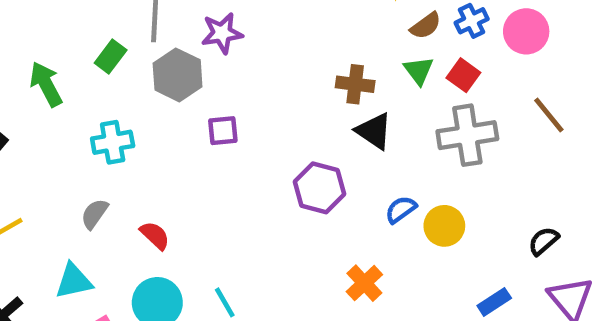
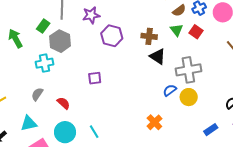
gray hexagon: (178, 75) -> (60, 41), moved
purple square: (223, 131) -> (95, 78), moved
gray cross: (467, 135) -> (188, 70), moved
purple hexagon: (320, 188) -> (112, 36), moved

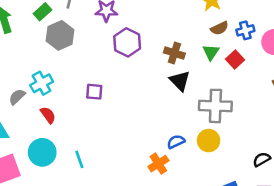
cyan cross: (45, 63) -> (42, 83), moved, turned -30
blue semicircle: (170, 90) -> (176, 142), moved

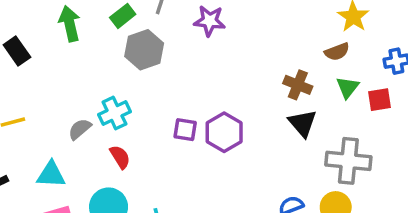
brown semicircle: (219, 28) -> (337, 52), moved
purple hexagon: (127, 42) -> (224, 132), moved
red square: (235, 59) -> (380, 100), turned 30

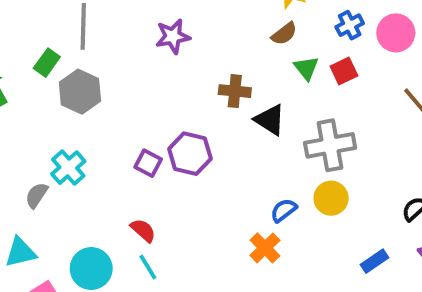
purple star: (210, 21) -> (173, 36), moved
brown cross: (298, 85) -> (235, 91), moved
purple square: (185, 130) -> (148, 163), turned 35
red semicircle: (120, 157) -> (143, 230), moved

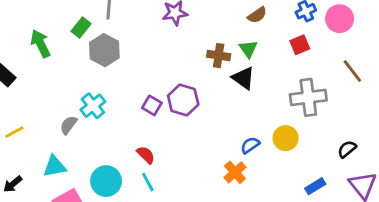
green triangle: (306, 68) -> (248, 49), moved
gray cross: (330, 145) -> (308, 97), moved

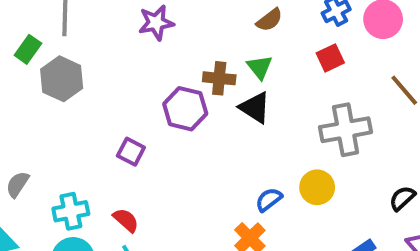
purple hexagon: (183, 100) -> (185, 109), moved
cyan cross: (93, 106) -> (71, 211), moved, turned 30

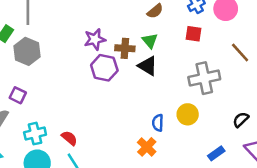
purple star: (156, 23) -> (95, 39), moved
red square: (330, 58) -> (194, 34), turned 35
purple square: (131, 152) -> (18, 95), moved
blue semicircle: (269, 200) -> (158, 123), turned -49

